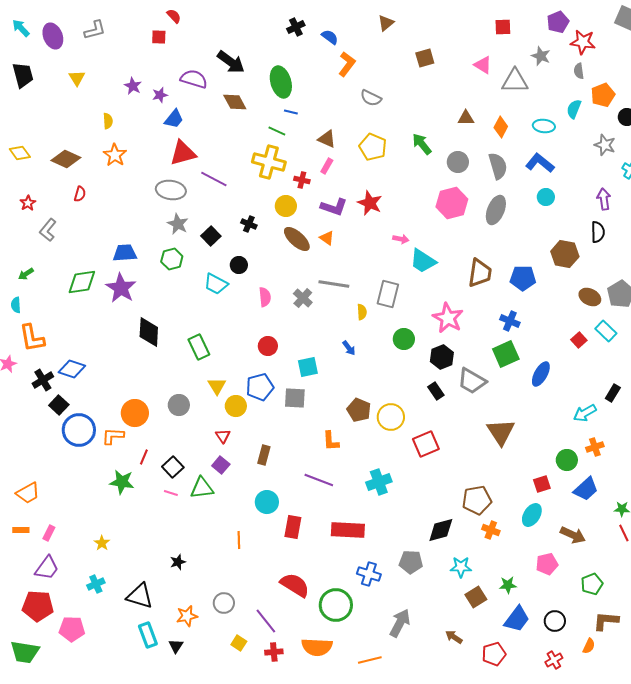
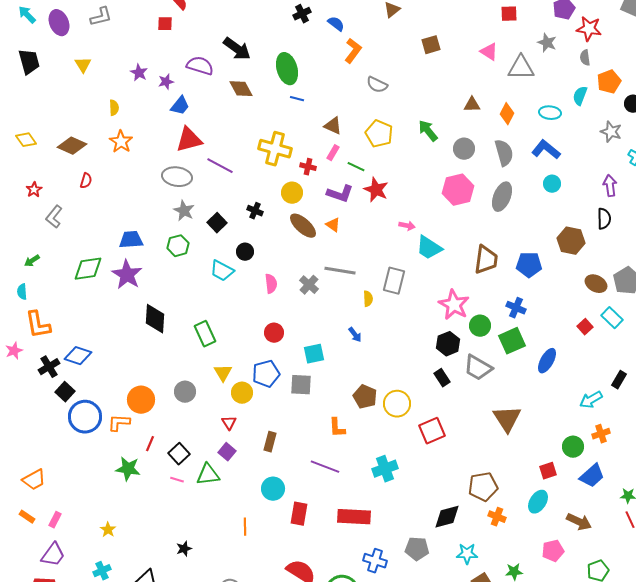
green line: (277, 131) -> (356, 167), moved
green circle: (404, 339) -> (480, 326), moved
orange rectangle: (21, 530) -> (27, 517), turned 35

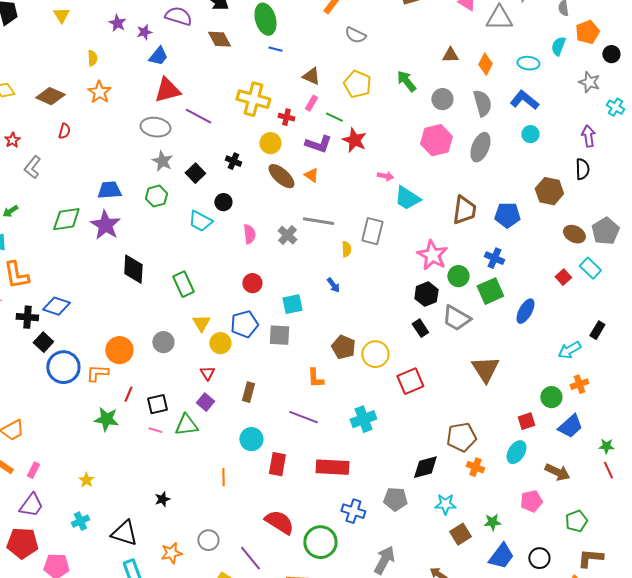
black cross: (49, 367) -> (27, 317), turned 35
black square: (179, 454) -> (157, 404), turned 30

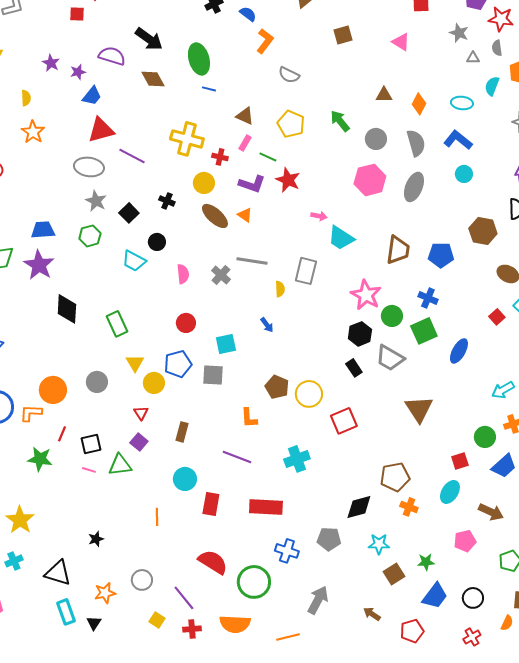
gray triangle: (499, 18) -> (473, 58), moved, size x0.5
yellow star: (86, 480) -> (20, 520), size x1.8

